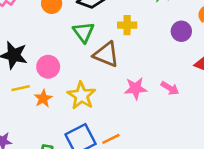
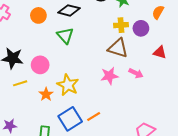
yellow cross: (127, 25) -> (121, 25), moved
brown triangle: (106, 54) -> (118, 48), moved
orange star: (43, 99) -> (46, 94), moved

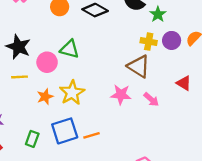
purple circle: (141, 28) -> (172, 40), moved
green triangle: (65, 36) -> (70, 49), moved, turned -48

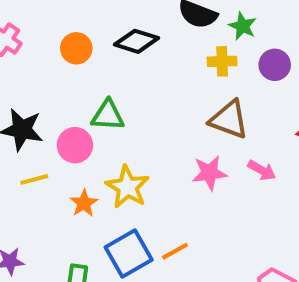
yellow cross: (149, 42) -> (222, 61), moved

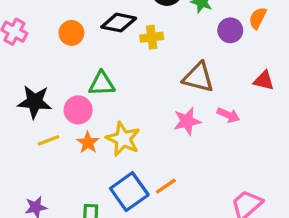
yellow cross: (222, 61) -> (152, 37), moved
orange star: (84, 203) -> (88, 143), moved

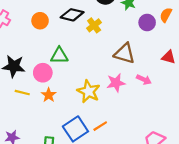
yellow cross: (152, 37) -> (94, 25), turned -32
yellow star: (123, 139) -> (89, 91), moved
yellow line: (49, 140) -> (22, 93), turned 32

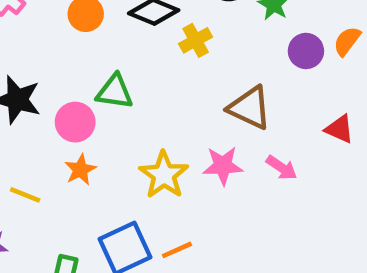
yellow line: (22, 93) -> (25, 195), moved

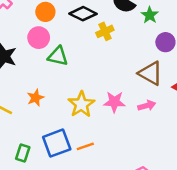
brown triangle: (250, 108) -> (151, 73), moved
pink circle: (75, 122) -> (39, 38), moved
pink arrow: (282, 168) -> (147, 106), turned -54

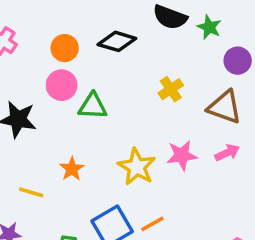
yellow cross: (105, 31) -> (171, 89), moved

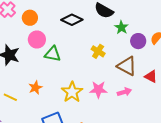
green star: (209, 27) -> (121, 27), moved
orange circle: (65, 48) -> (30, 18), moved
yellow cross: (171, 89) -> (98, 51), turned -32

